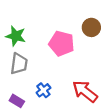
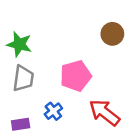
pink pentagon: (62, 43) -> (76, 76), moved, turned -30
purple rectangle: (17, 101) -> (21, 124), turned -40

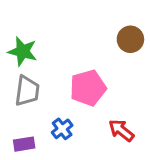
red arrow: (104, 113) -> (121, 130), size x0.7

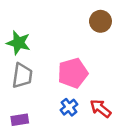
brown circle: (130, 39) -> (100, 21), moved
blue cross: (62, 129) -> (69, 107), moved

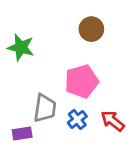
brown circle: (100, 21) -> (91, 29), moved
gray trapezoid: (22, 76) -> (45, 108), moved

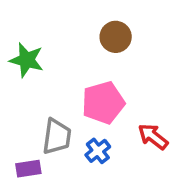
red arrow: (113, 121) -> (153, 137), moved

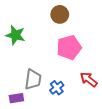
brown circle: (116, 37) -> (60, 14), moved
pink pentagon: (103, 103) -> (69, 47), moved

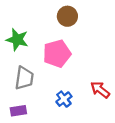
pink pentagon: (69, 47) -> (57, 54), moved
gray trapezoid: (33, 79) -> (24, 78), moved

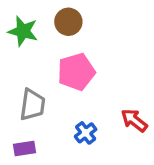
brown circle: (67, 16) -> (68, 22), moved
green star: (17, 40) -> (23, 31), moved

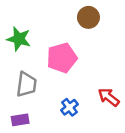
brown circle: (68, 22) -> (88, 17), moved
green star: (23, 31) -> (19, 39), moved

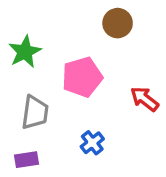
green star: (19, 39) -> (25, 52), turned 30
red arrow: (109, 97) -> (145, 99), moved

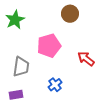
green star: (25, 52) -> (15, 20), moved

